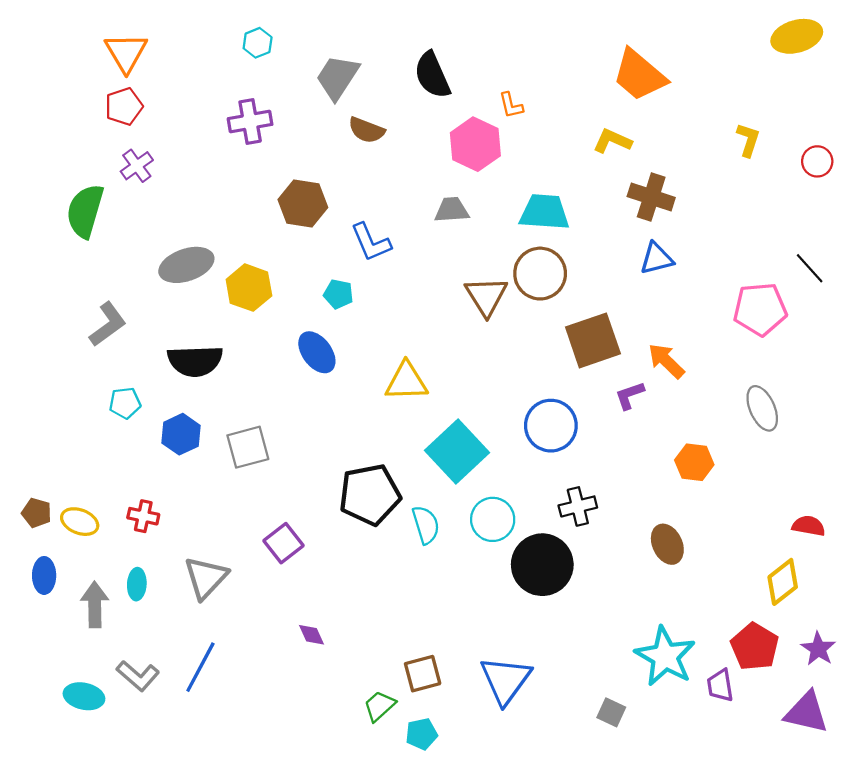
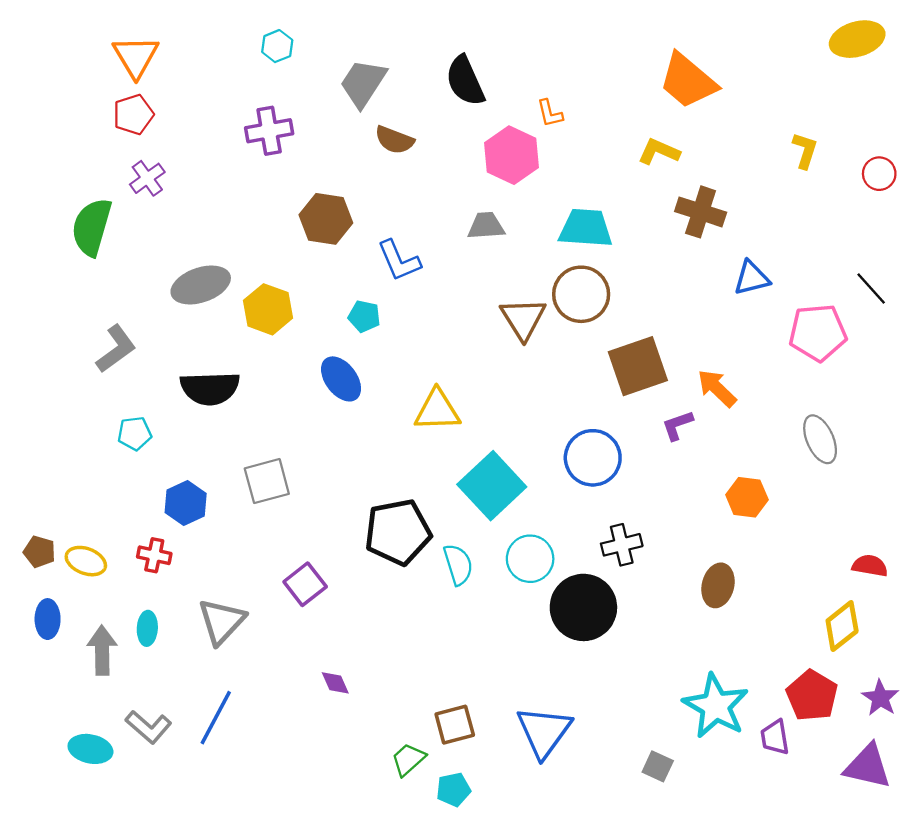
blue triangle: (657, 258) -> (752, 278), moved
blue hexagon: (181, 434) -> (186, 503), moved
brown ellipse: (667, 544) -> (718, 585), turned 39

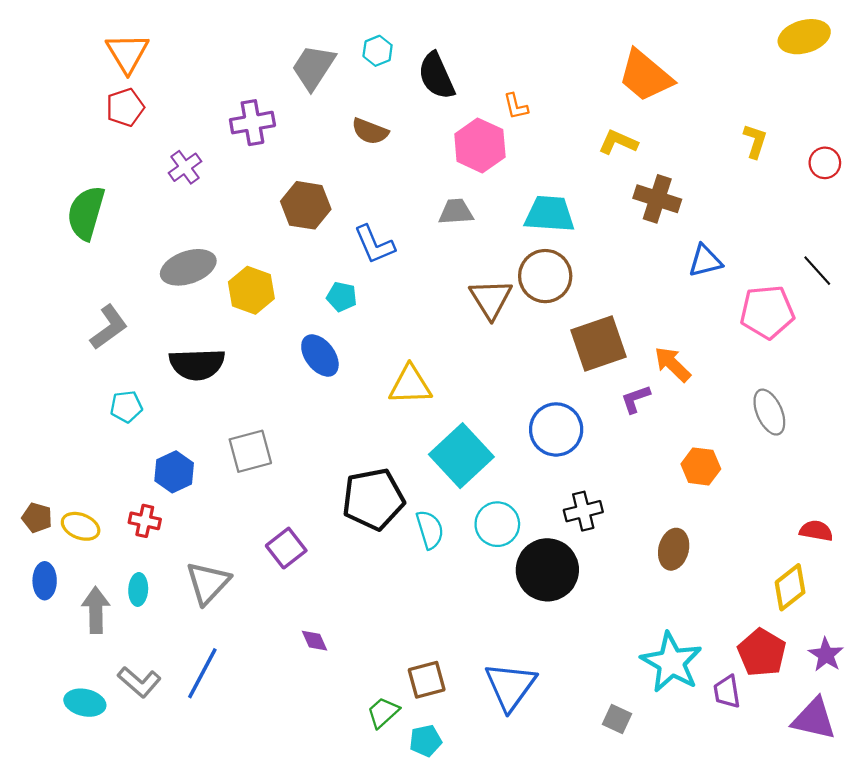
cyan hexagon: (277, 46) -> (378, 51), moved
gray trapezoid: (363, 83) -> (313, 67), moved
purple cross: (147, 178) -> (185, 167), moved

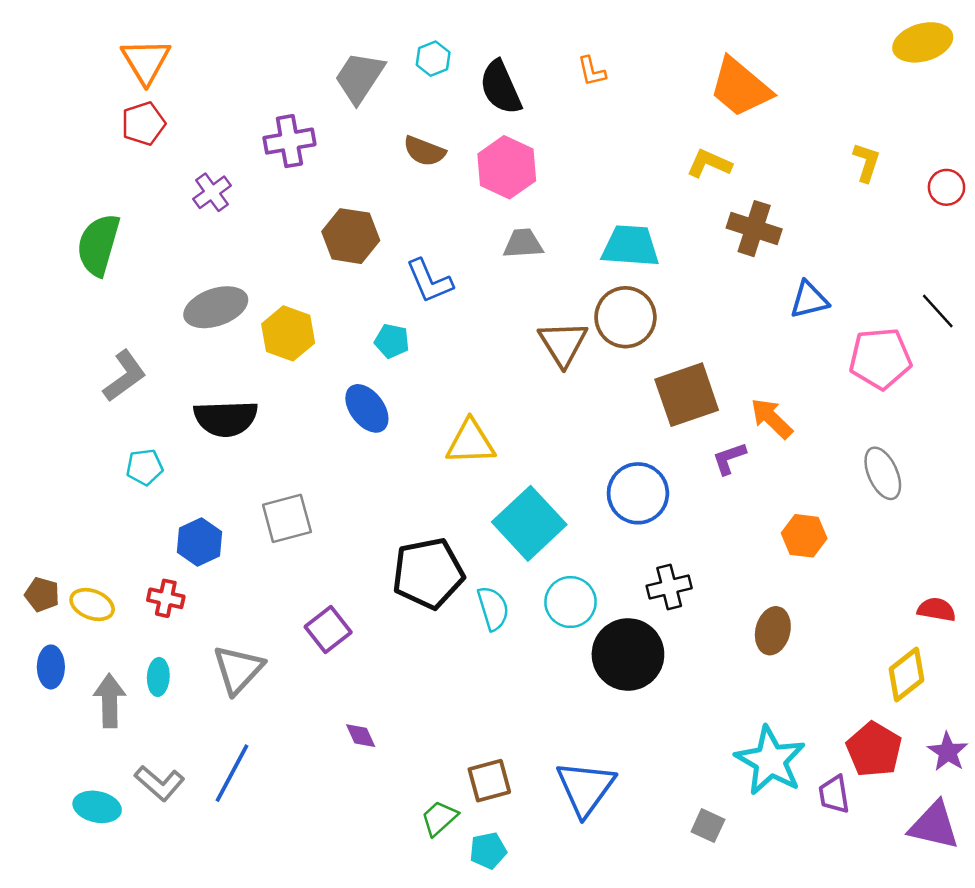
orange L-shape: (516, 106) -> (592, 71), moved
pink hexagon: (480, 145) -> (507, 167), moved

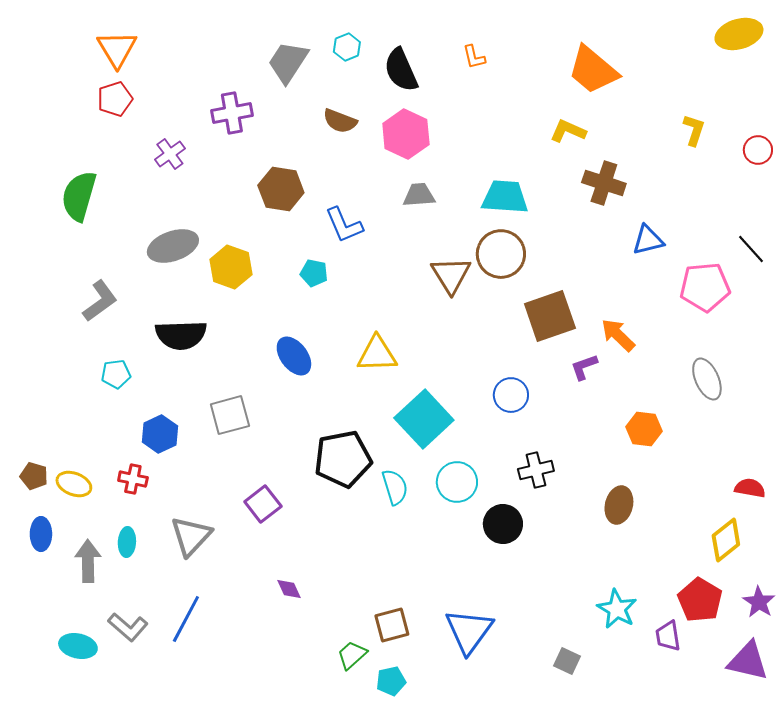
blue ellipse: (367, 408) -> (294, 356), moved
blue circle: (638, 493) -> (511, 395), size x0.7
black circle: (628, 654) -> (503, 524), size x0.7
cyan star: (770, 761) -> (617, 609), size x0.7

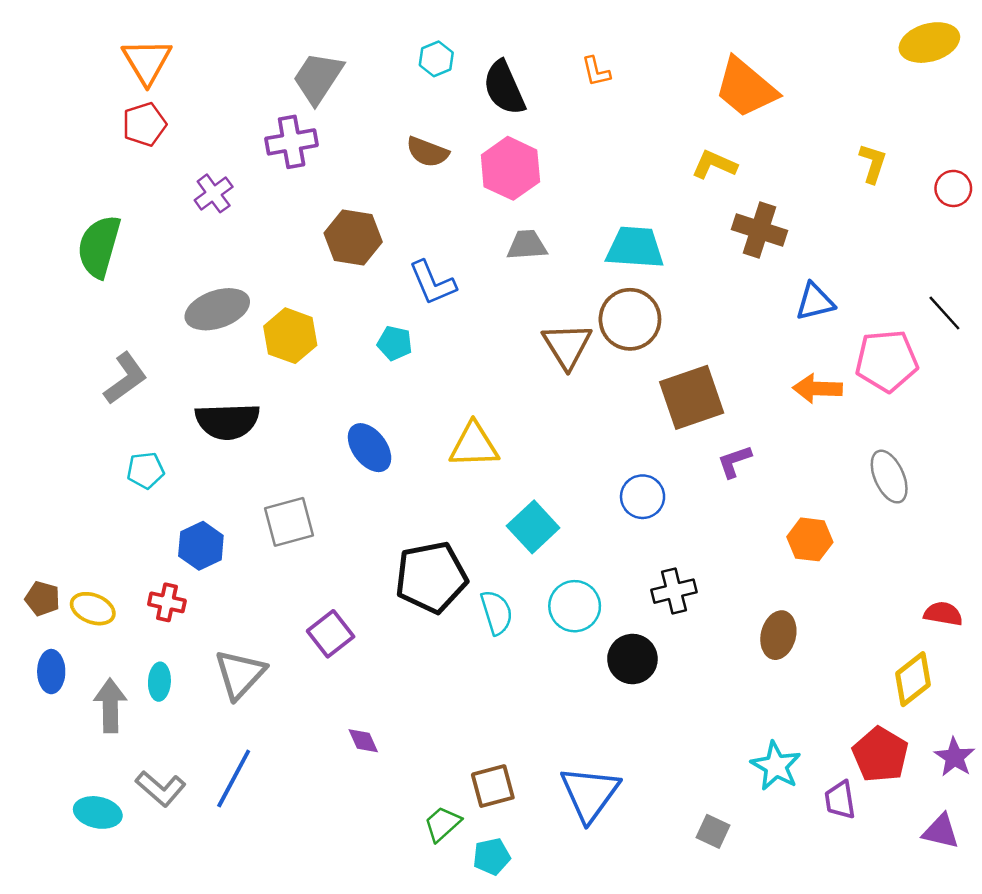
gray trapezoid: (288, 62) -> (318, 78), moved
orange arrow: (618, 335) -> (817, 388), moved, turned -42
cyan square: (424, 419) -> (533, 527), size x0.7
purple triangle: (748, 661) -> (941, 831), size x0.7

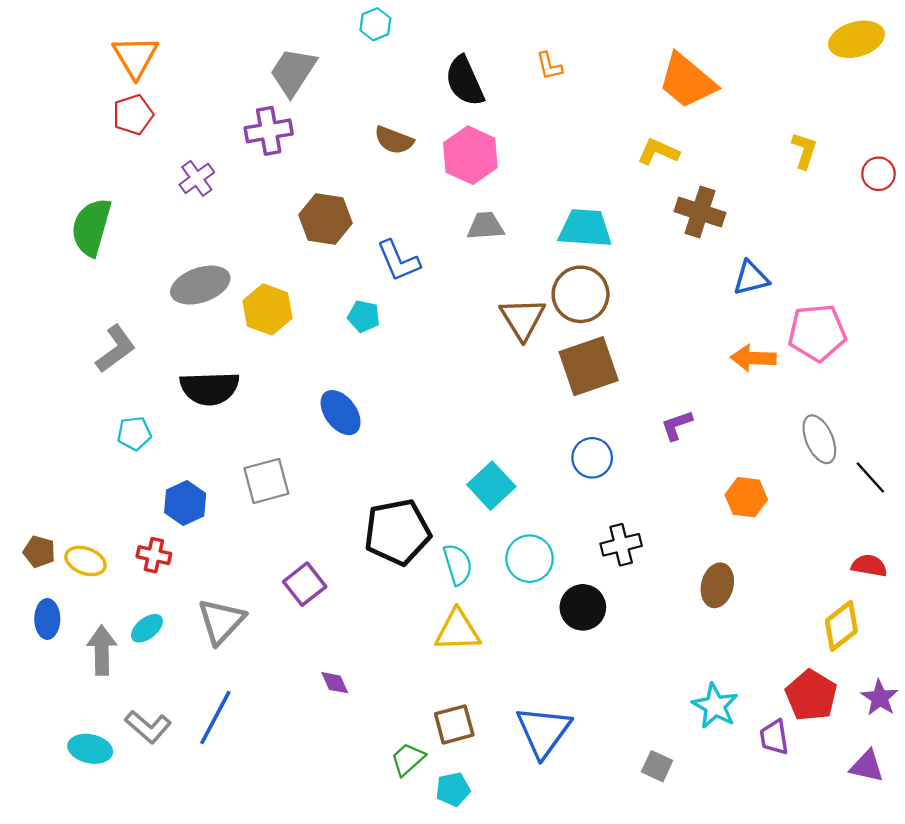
cyan hexagon: (436, 59) -> (375, 24), moved
black line: (944, 313) -> (870, 478), moved
brown square: (692, 397) -> (589, 366), moved
yellow triangle: (474, 445) -> (458, 631), moved
cyan ellipse: (159, 682) -> (147, 628), turned 48

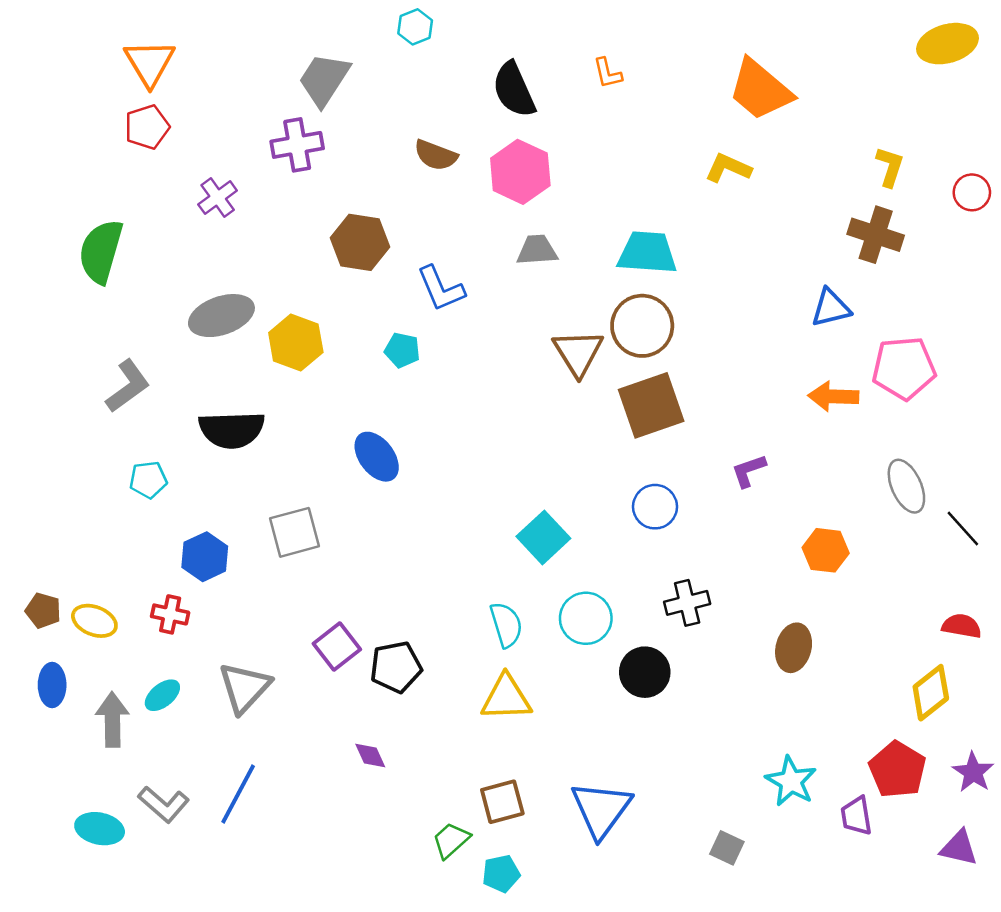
brown cross: (700, 212) -> (876, 235), moved
black pentagon: (397, 532) -> (396, 667), moved, size x0.7

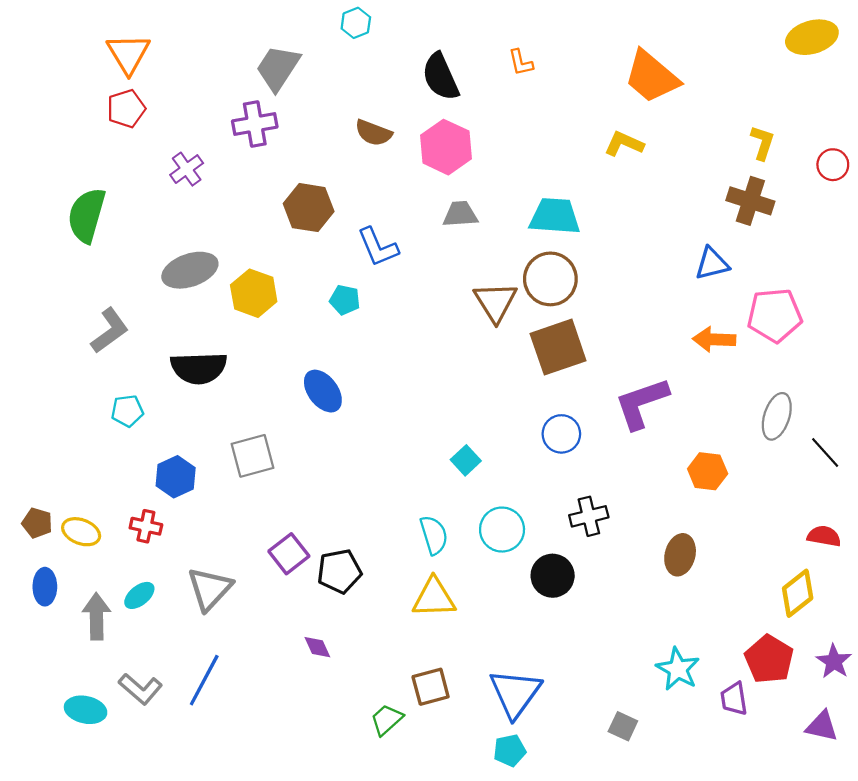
purple L-shape: (749, 471) -> (642, 403), size x1.8
gray ellipse: (906, 486) -> (777, 416), turned 42
cyan square: (543, 537) -> (466, 460), size x0.7
cyan pentagon: (501, 874) -> (510, 750), moved

